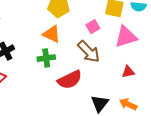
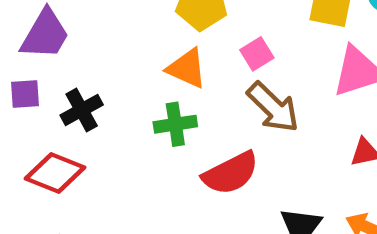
pink square: (93, 27) -> (257, 54), moved

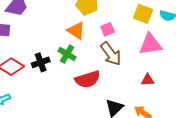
black cross: (82, 110) -> (41, 62), moved
green cross: (175, 124) -> (67, 54), turned 30

